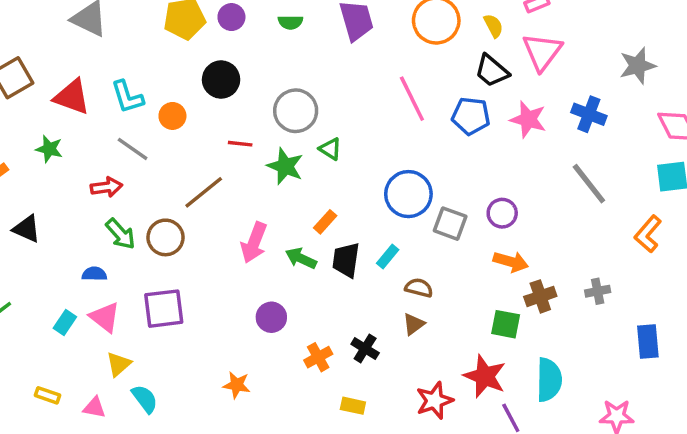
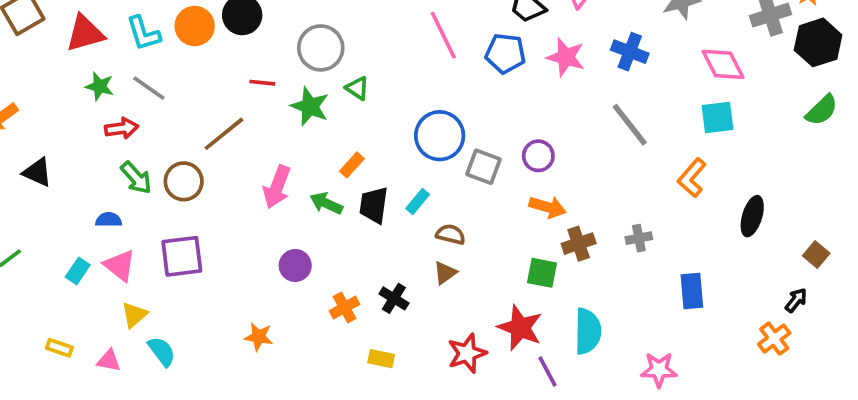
red triangle: (72, 97) -> (85, 33), turned -36
orange circle: (172, 116) -> (195, 26), moved, size x1.4
green star: (49, 149) -> (100, 86), moved

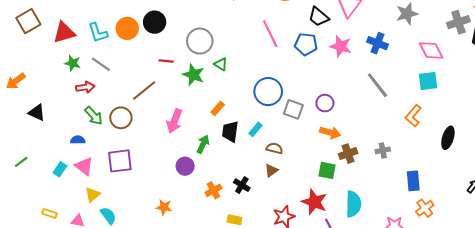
green arrow: (326, 203) -> (203, 144), moved, turned 90
orange cross: (774, 339) -> (425, 208), moved

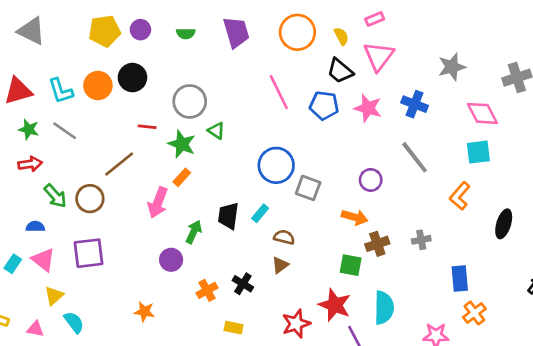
red arrow: (85, 87) -> (30, 164), moved
purple circle: (325, 103) -> (371, 180), moved
orange rectangle: (218, 108) -> (182, 177), moved

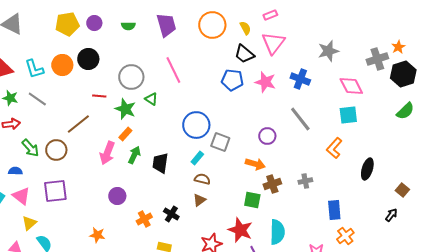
pink line: (279, 92) -> (173, 70), moved
cyan rectangle: (260, 213) -> (197, 158), moved
green arrow: (194, 232) -> (134, 155), moved

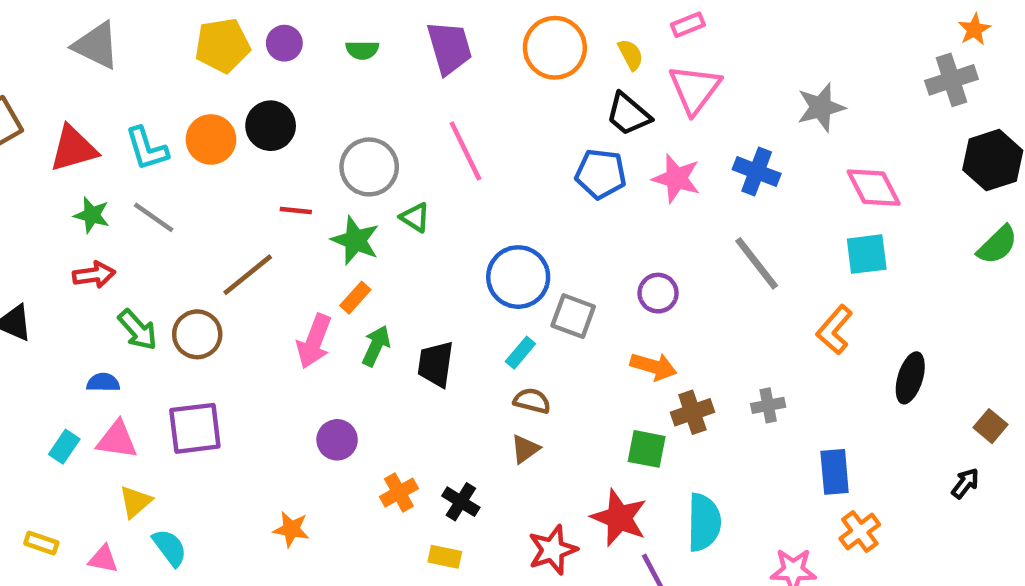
orange star: (398, 47) -> (974, 29), moved
gray cross: (377, 59) -> (952, 80), moved
purple circle: (267, 136) -> (658, 293), moved
pink triangle: (21, 196) -> (117, 440), turned -30
black cross: (171, 214) -> (461, 502), moved

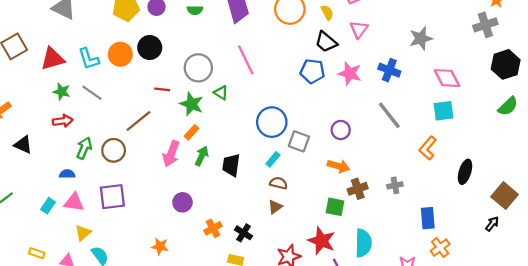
pink triangle: (695, 89) -> (359, 29), size x0.7
green arrow: (138, 330) -> (84, 148), turned -115
brown square: (990, 426) -> (505, 196), size x1.6

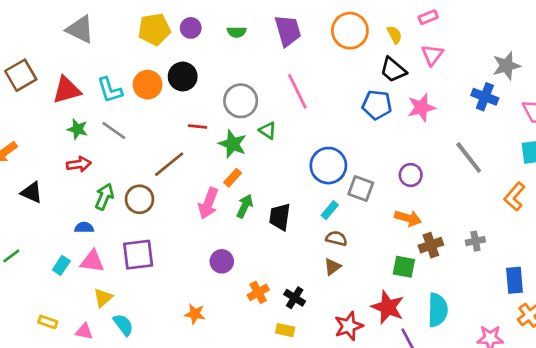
blue cross: (389, 70) -> (485, 97), moved
pink star: (350, 73) -> (421, 108), turned -30

